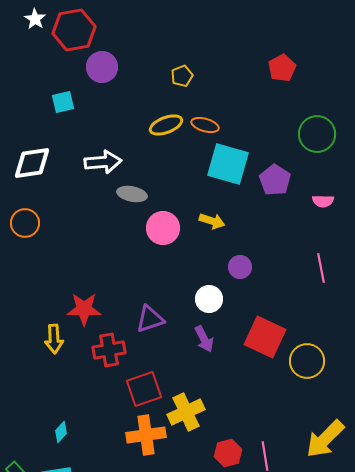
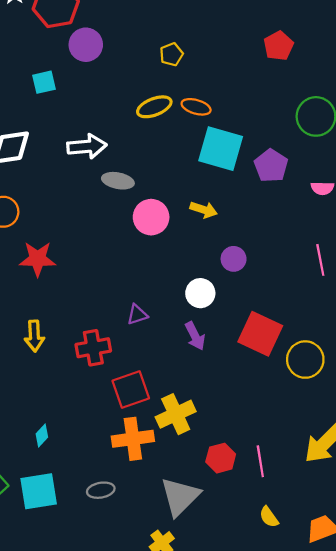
red star: (84, 309) -> (38, 259), moved
purple triangle: (150, 319) -> (137, 315), size x0.7

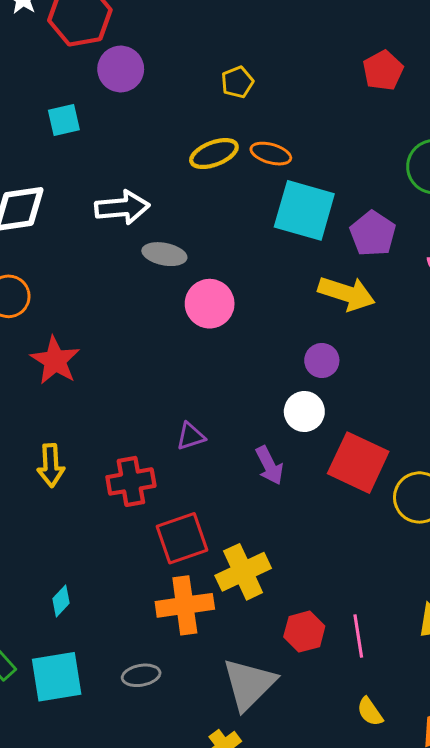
yellow arrow: (204, 210) -> (347, 293), moved, size x1.5
red star: (38, 259) -> (55, 360), turned 30
white circle: (200, 293) -> (304, 411), moved

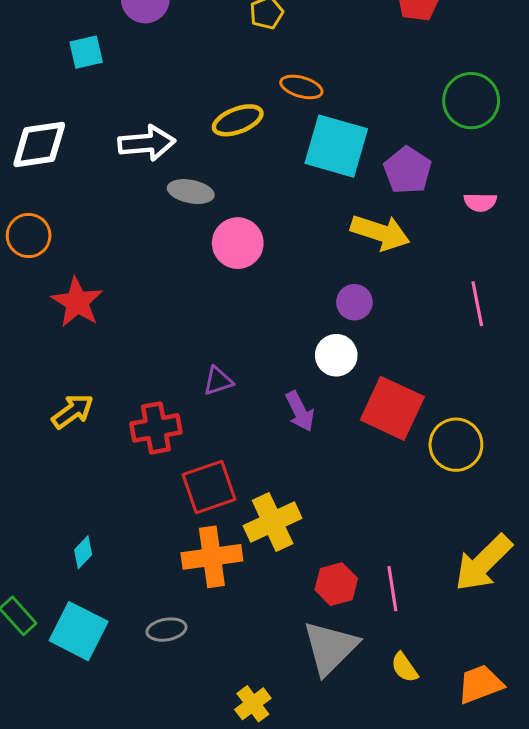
yellow ellipse: (214, 154) -> (238, 120), moved
yellow arrow: (51, 465) -> (73, 411), turned -123
cyan square: (57, 677) -> (79, 631), turned 36
gray triangle: (249, 684) -> (330, 648), moved

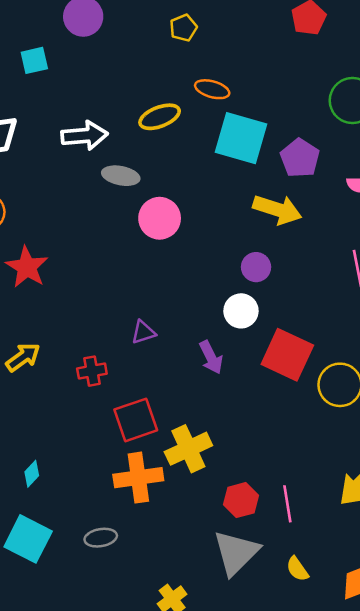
red cross: (156, 428) -> (92, 371), size x0.7

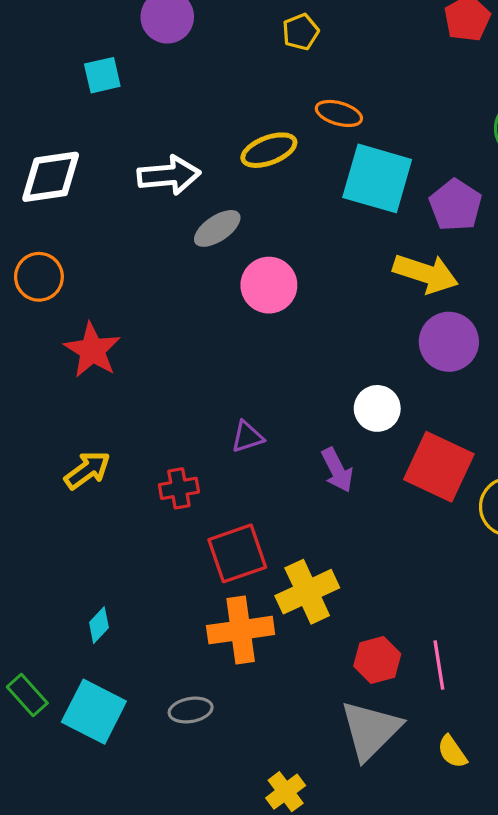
gray ellipse: (121, 176) -> (217, 228), turned -45
purple circle: (256, 267) -> (449, 342), moved, size x1.5

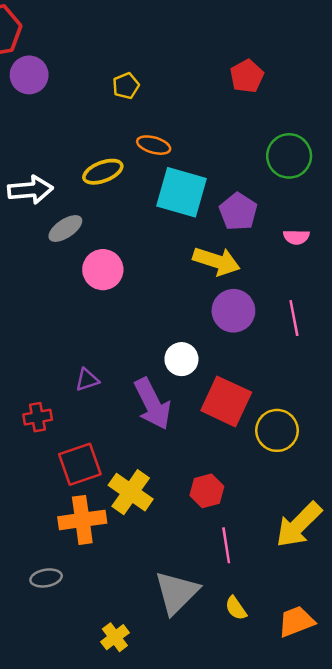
purple arrow: (337, 470) -> (152, 404), size x1.6
yellow cross: (307, 592) -> (131, 492), turned -30
red hexagon: (377, 660) -> (207, 491), moved

